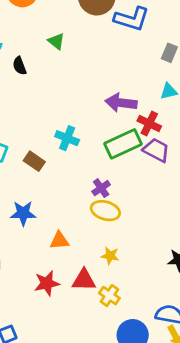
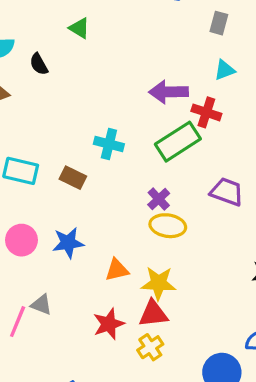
purple trapezoid: (156, 150) -> (227, 192), moved
yellow star: (110, 256) -> (159, 283), moved, size x1.5
yellow cross: (109, 296) -> (150, 347), moved, turned 30

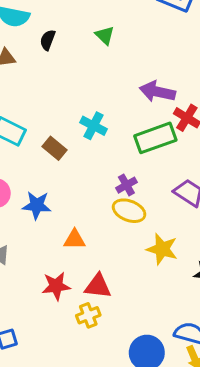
green triangle: (79, 28) -> (105, 35), moved
black semicircle: (39, 64) -> (48, 40), turned 36
yellow star: (159, 283) -> (162, 249), moved

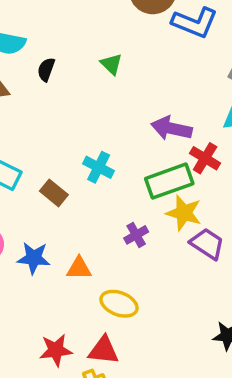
yellow ellipse: (129, 211) -> (119, 304), moved
orange triangle: (75, 240) -> (79, 268), moved
yellow star: (162, 249) -> (184, 213), moved

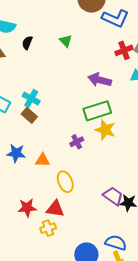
red cross: (205, 158) -> (124, 50), moved, turned 36
cyan cross: (99, 167) -> (31, 98), moved
purple trapezoid: (207, 244) -> (113, 196), moved
yellow ellipse: (119, 304) -> (65, 182), turned 45

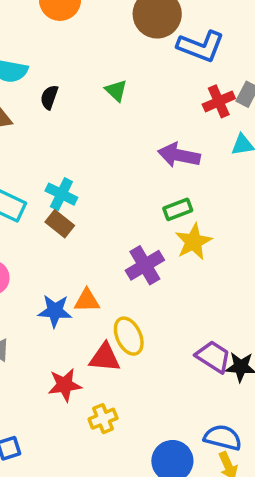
green rectangle: (97, 111) -> (178, 209), size x0.6
yellow star: (105, 130) -> (193, 242), turned 30
purple cross: (77, 142) -> (145, 265), size x1.5
blue star: (16, 153) -> (55, 311), moved
red triangle: (55, 209) -> (105, 357), moved

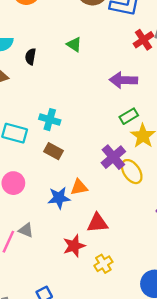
brown rectangle: (60, 224) -> (53, 151), moved
yellow ellipse: (129, 336) -> (132, 172), moved

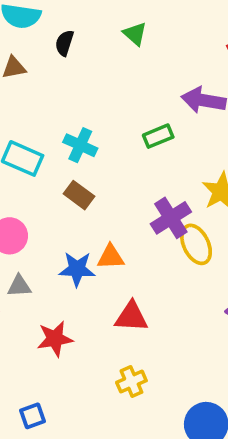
green rectangle: (129, 116) -> (158, 136), moved
gray triangle: (26, 230) -> (19, 286), moved, turned -35
red star: (74, 246) -> (55, 339), moved

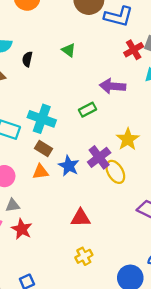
cyan cross: (80, 145) -> (42, 119), size x1.4
orange triangle: (111, 257) -> (40, 172), moved
blue star: (77, 269) -> (69, 166), moved, turned 30
red star: (55, 339) -> (22, 229), moved, turned -30

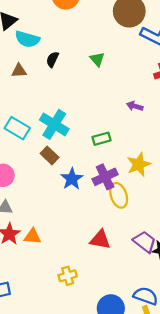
purple arrow: (113, 86) -> (135, 106), size x0.6
green rectangle: (88, 110) -> (101, 139), moved
orange triangle: (40, 172) -> (32, 236), moved
red triangle: (81, 218) -> (100, 240), moved

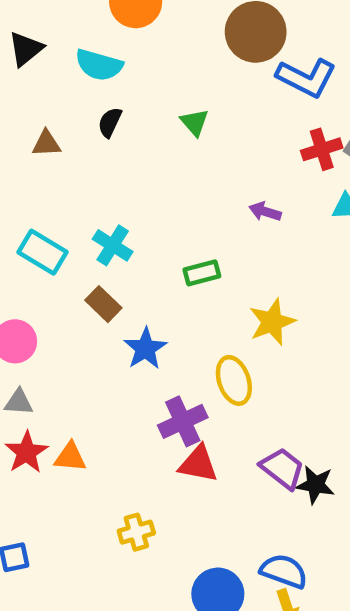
cyan semicircle: (27, 39) -> (99, 65), moved
cyan cross: (54, 124) -> (113, 245), size x0.7
purple cross: (105, 177) -> (183, 421), moved

